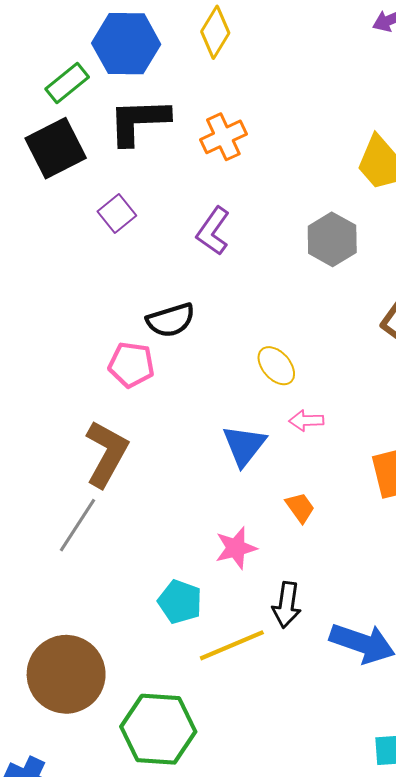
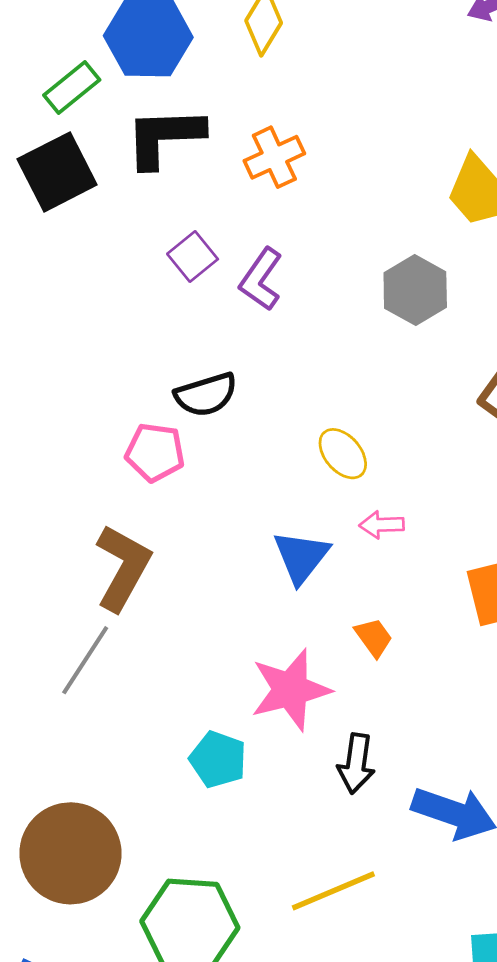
purple square: (117, 213) -> (193, 256), moved
pink star: (236, 548) -> (290, 690), size x1.5
yellow line: (232, 645) -> (333, 891), moved

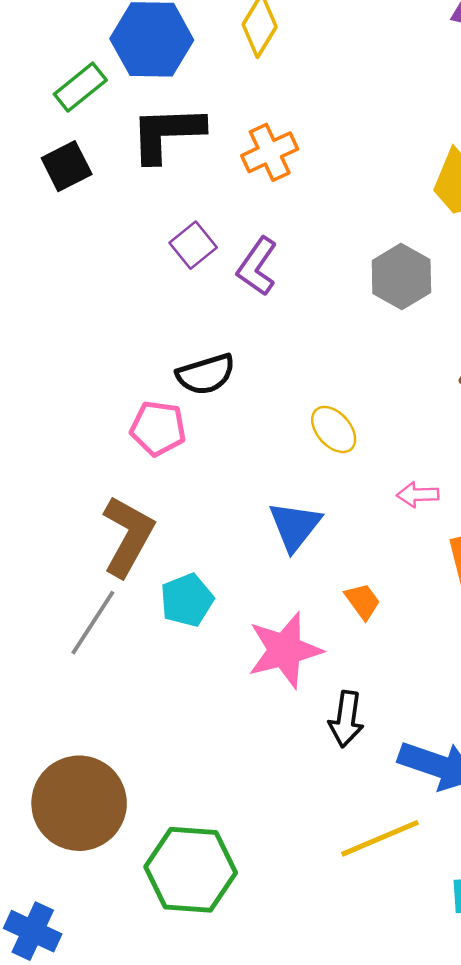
black square: (57, 172) -> (67, 166), size x0.7
pink arrow: (382, 525) -> (418, 495), moved
cyan pentagon: (218, 759) -> (187, 600), moved, turned 30
yellow line: (333, 891) -> (380, 838), moved

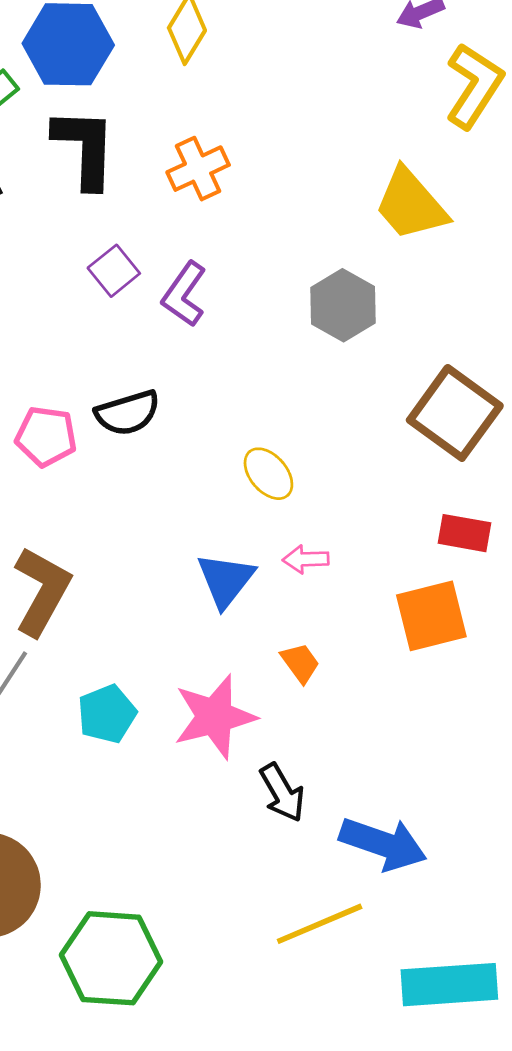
black L-shape: (167, 133) -> (85, 148), turned 94
pink pentagon: (158, 428) -> (46, 436), moved
pink arrow: (418, 495) -> (306, 559), moved
cyan pentagon: (187, 600) -> (107, 714), moved
black arrow: (346, 719) -> (282, 793), turned -38

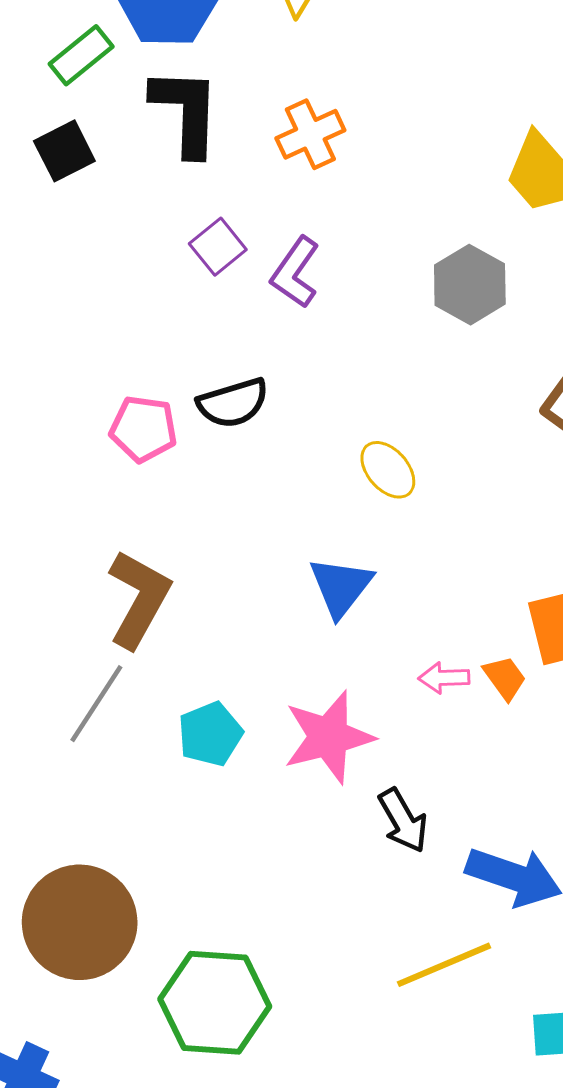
pink arrow: (306, 559) -> (444, 678), moved
orange trapezoid: (300, 663) -> (505, 678), moved

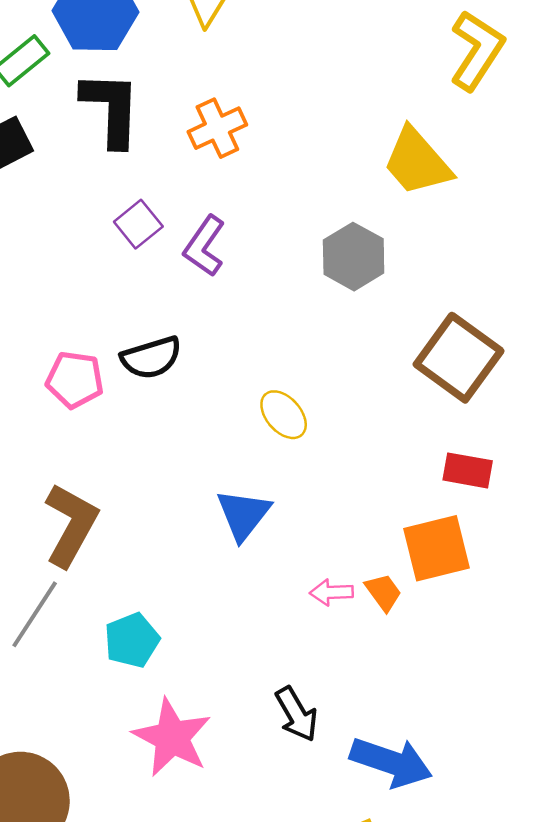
pink star: (329, 737) -> (172, 738), moved, turned -30

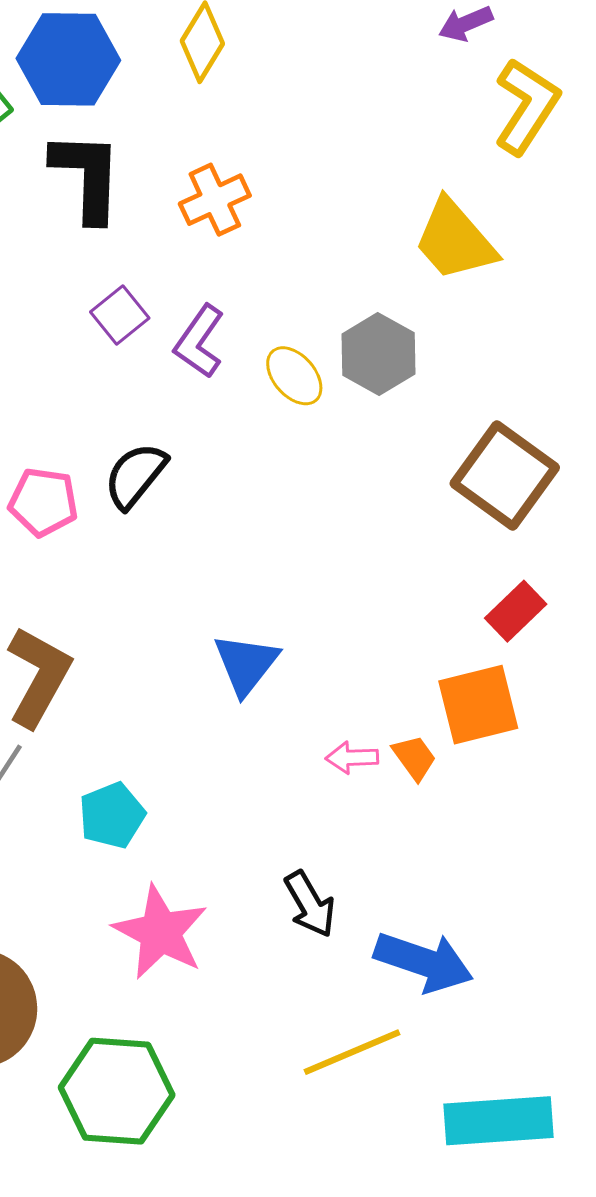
black semicircle: (151, 358) -> (135, 476), turned 146
yellow ellipse: (284, 415) -> (294, 376), moved
red rectangle: (468, 470) -> (516, 611), turned -54

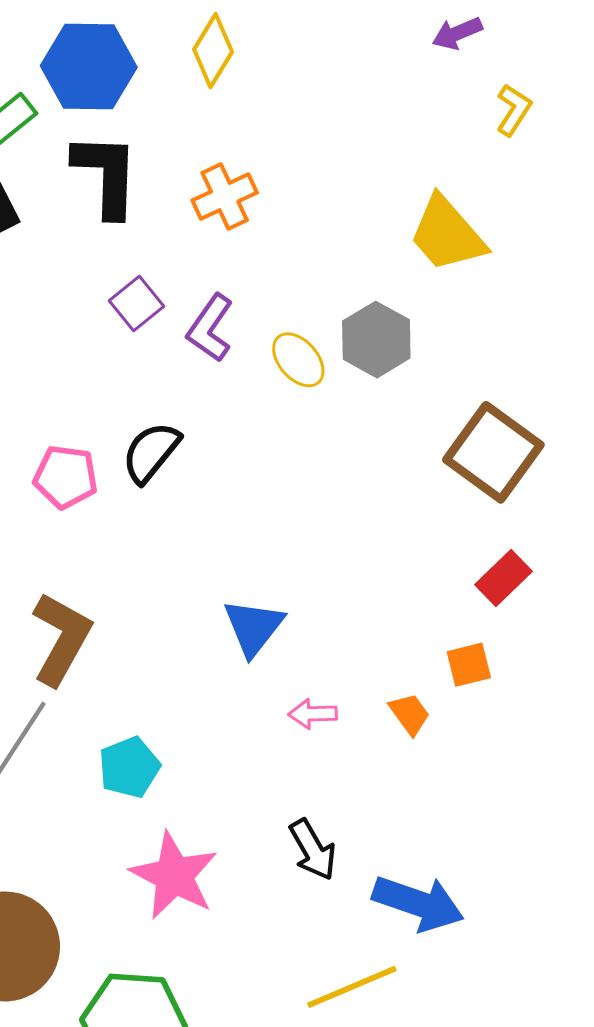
yellow L-shape: (527, 106) -> (514, 110), size x0.6
orange square: (478, 705) -> (469, 665), size x0.6
pink arrow: (352, 758) -> (313, 714), moved

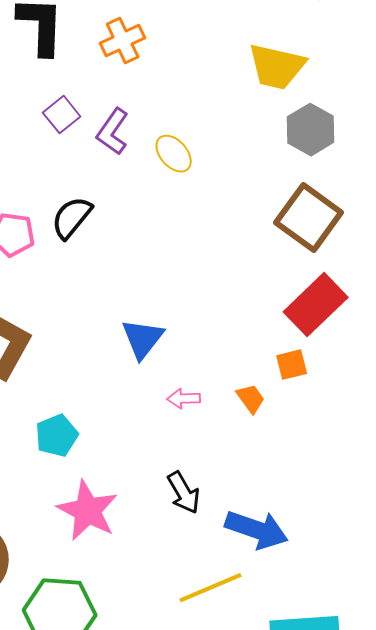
yellow trapezoid: (447, 234) -> (277, 67), turned -36
gray hexagon: (376, 340) -> (311, 130), moved
red rectangle: (504, 578) -> (316, 305), size x1.6

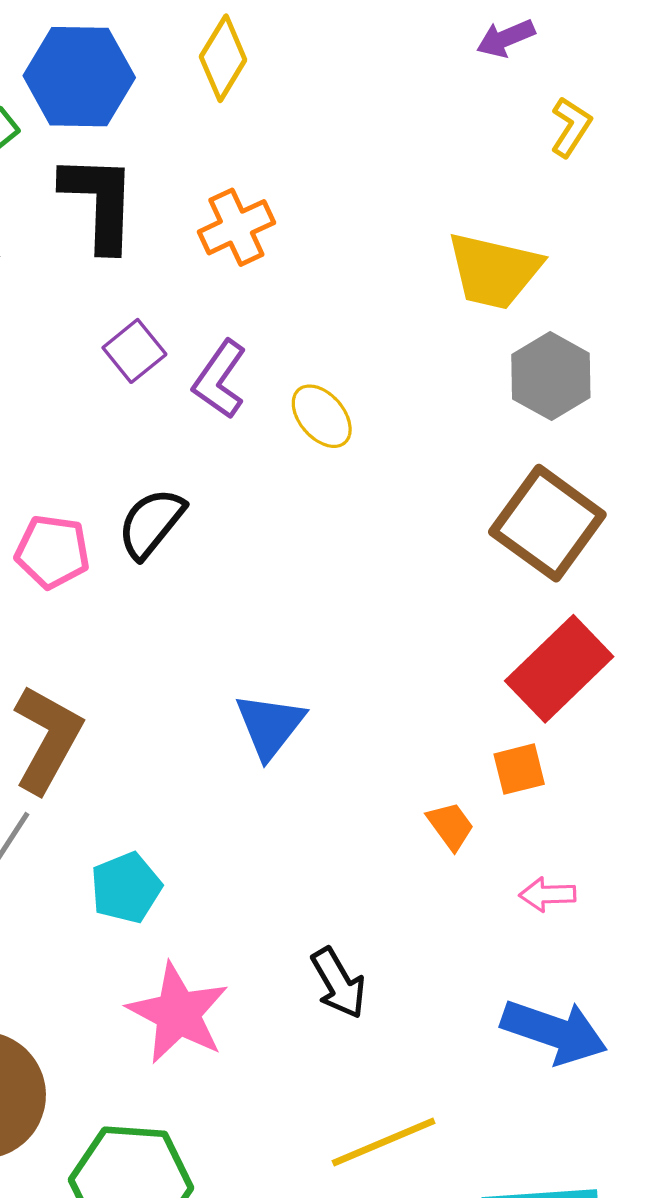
pink arrow: (184, 399) -> (547, 894), moved
blue arrow: (257, 530) -> (554, 1032), moved

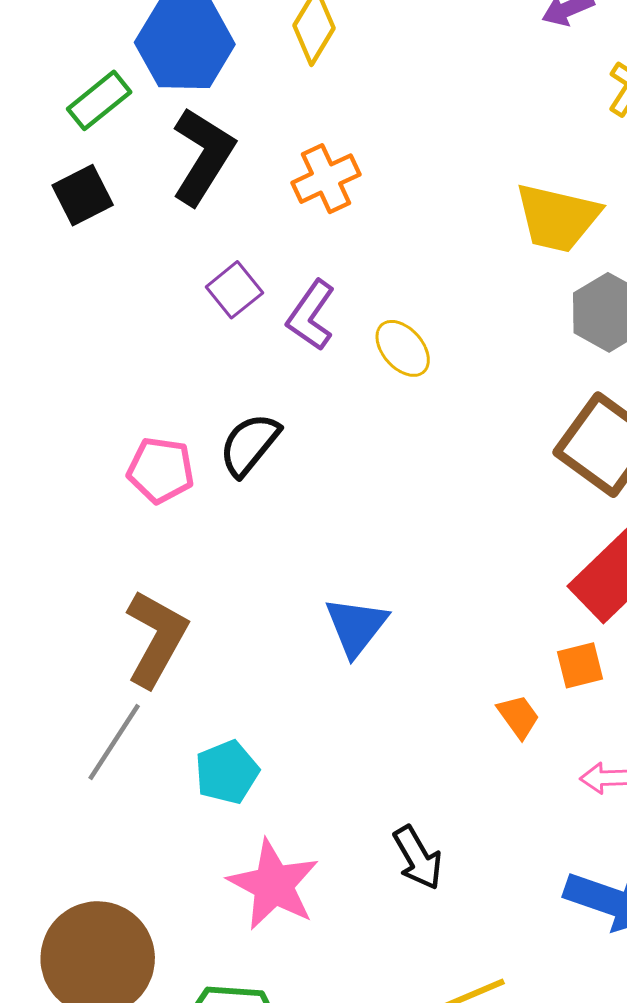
black L-shape: (99, 202) -> (203, 156), turned 30

